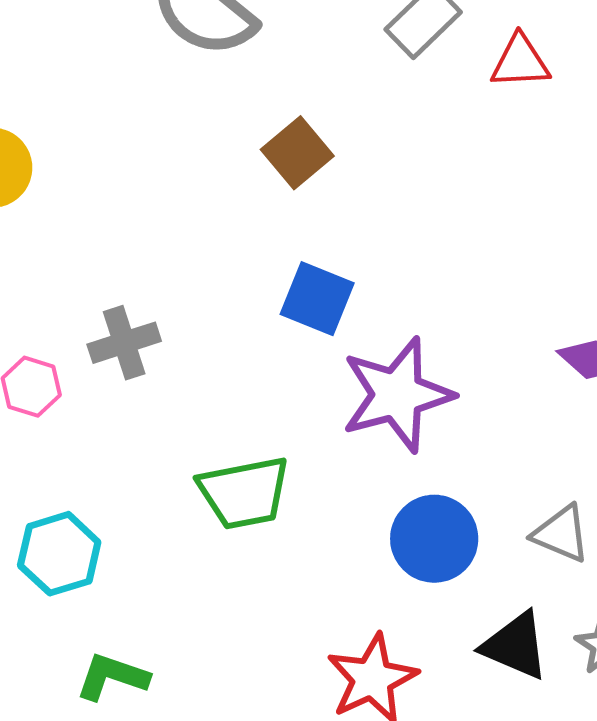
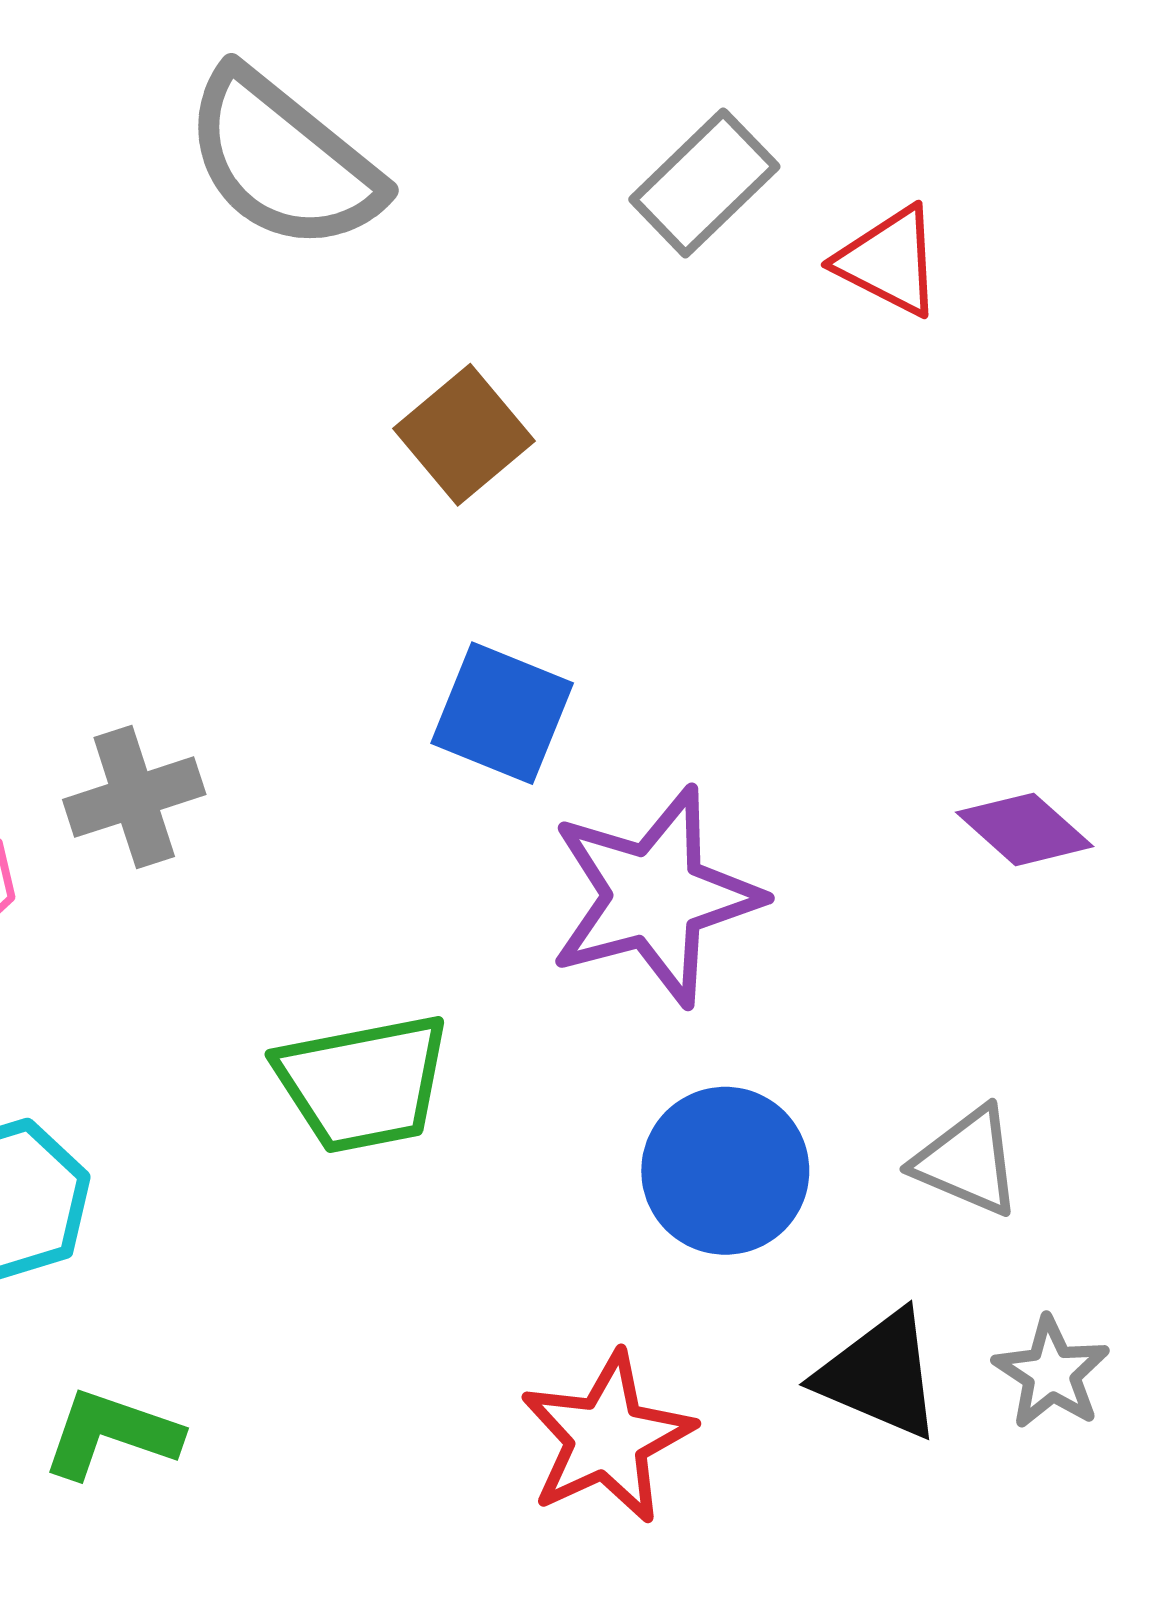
red triangle: (520, 62) -> (889, 261), turned 30

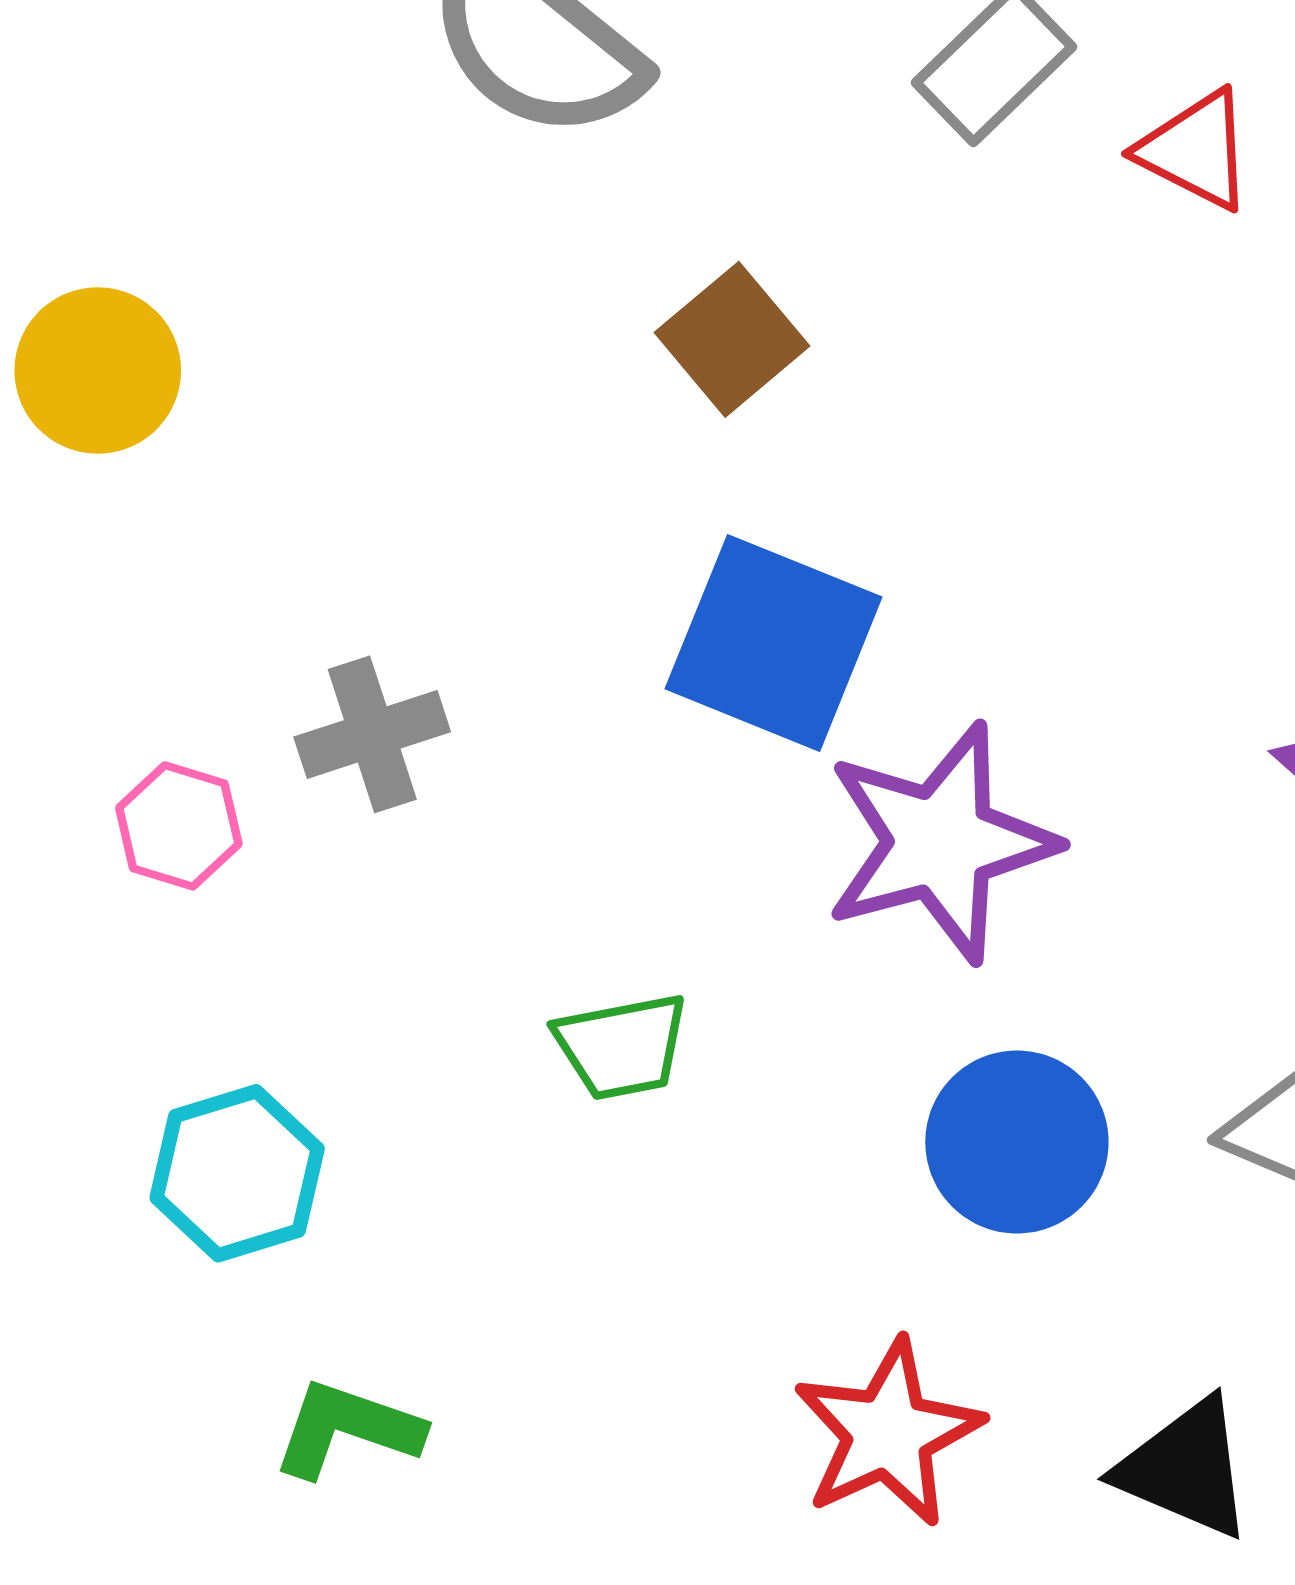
blue square: (502, 713) -> (774, 643), size x1.4
green trapezoid: (363, 1083) -> (622, 1046), size x0.7
black triangle: (880, 1375) -> (1185, 1468), moved

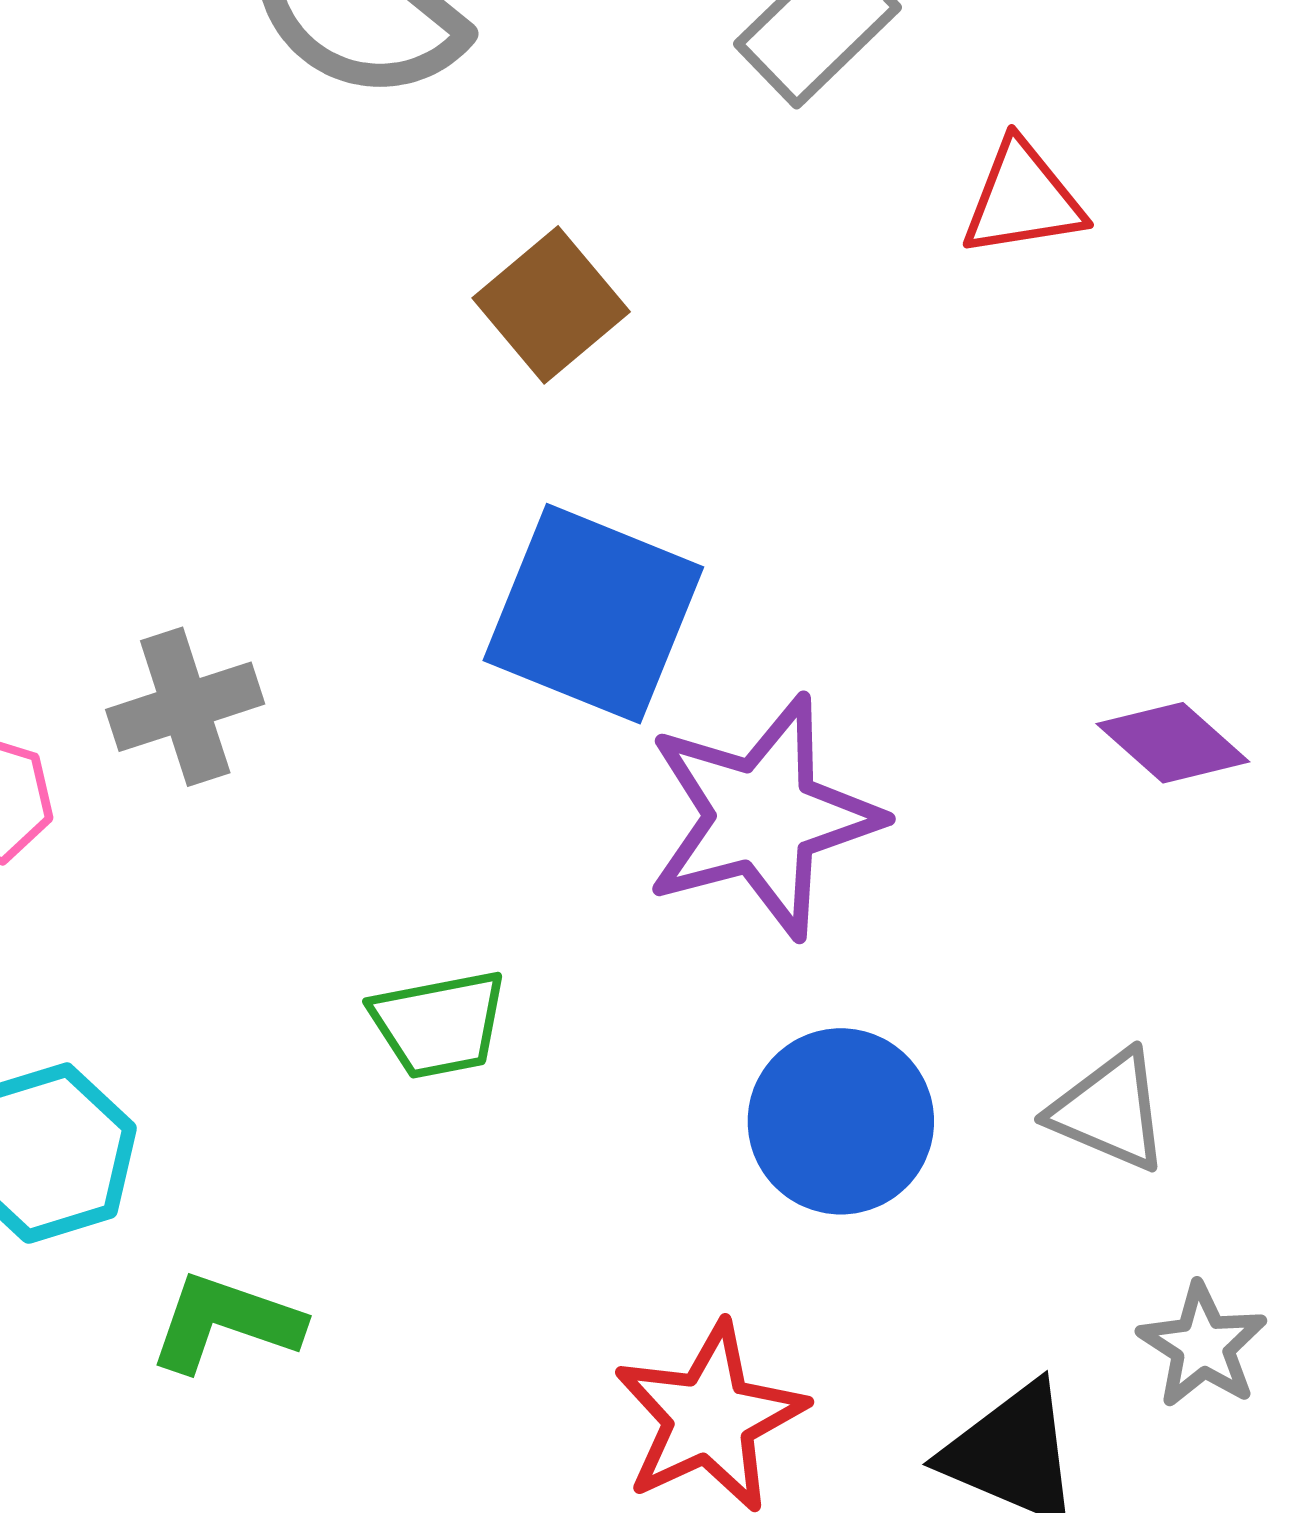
red triangle: (1196, 150) -> (1023, 199), moved, turned -36
green L-shape: (347, 1429) -> (225, 1322), moved

